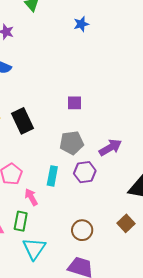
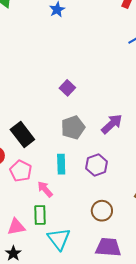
purple square: (75, 103) -> (67, 88), turned -35
black rectangle: (23, 121) -> (22, 134), moved
purple hexagon: (85, 172) -> (97, 165), moved

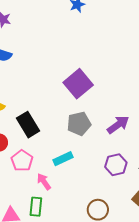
purple square: (67, 88) -> (78, 84), size x1.8
cyan rectangle: (61, 164) -> (63, 159), turned 60
purple hexagon: (97, 165) -> (116, 165), moved

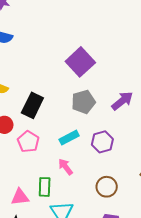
black rectangle: (28, 125) -> (32, 105), turned 60
purple hexagon: (116, 165) -> (102, 142), moved
pink arrow: (44, 182) -> (66, 167), moved

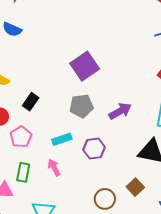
black rectangle: (32, 105) -> (31, 102), size x0.7
green rectangle: (45, 187) -> (23, 172), moved
brown circle: (107, 187) -> (105, 199), moved

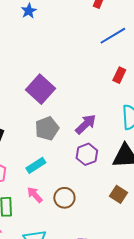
purple hexagon: (94, 149) -> (87, 154), moved
brown circle: (105, 199) -> (64, 198), moved

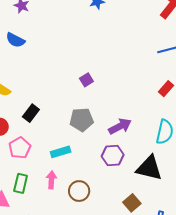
purple square: (40, 89) -> (86, 80), size x0.5
pink arrow: (35, 195) -> (51, 180), turned 30

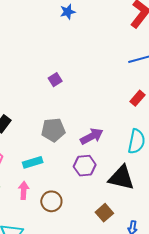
purple square: (86, 80) -> (55, 80), moved

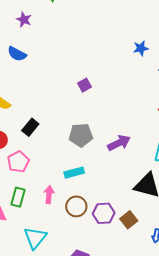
blue star: (68, 12) -> (141, 48), moved
cyan rectangle: (33, 162) -> (74, 173), moved
purple hexagon: (85, 166) -> (104, 213), moved

